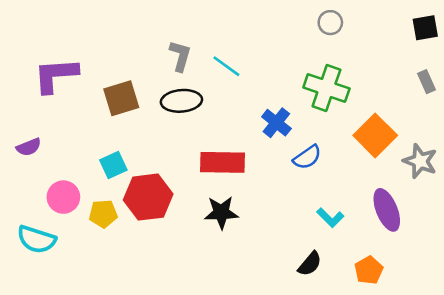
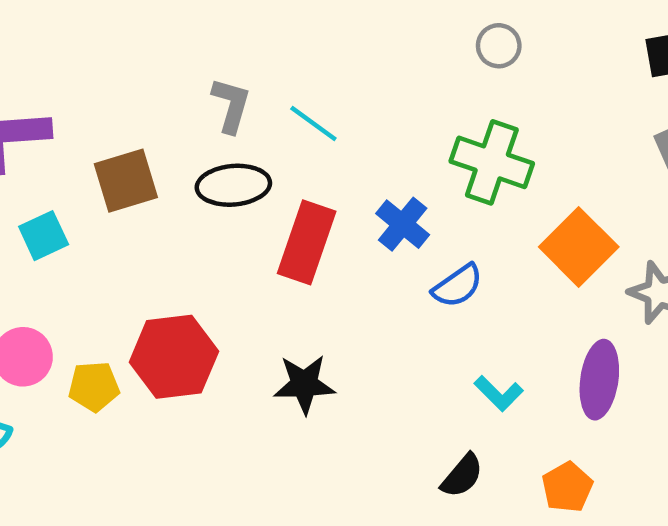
red rectangle: (223, 162) -> (307, 242), moved, turned -72
cyan square: (113, 165) -> (44, 236), moved
purple ellipse: (387, 210) -> (599, 380), turned 30

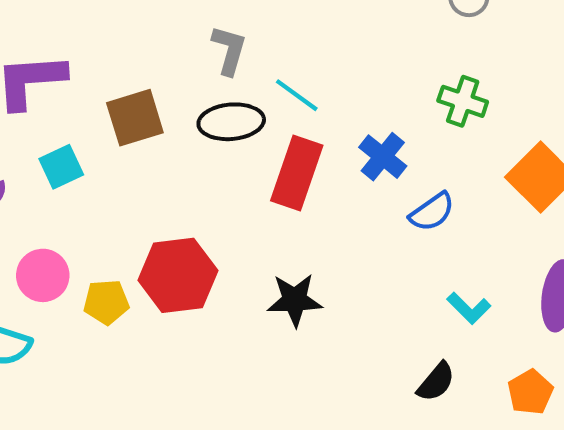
cyan line: (313, 123) -> (297, 95), moved
green cross: (492, 162) -> (463, 101), size x0.7

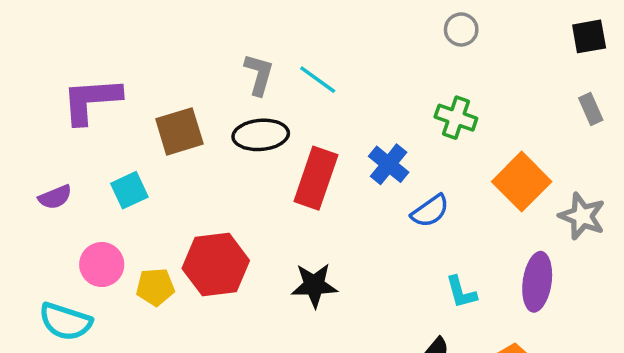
cyan line: (297, 95) -> (318, 80), moved
cyan square: (61, 167) -> (129, 190), moved
cyan L-shape: (469, 308) -> (461, 292), turned 30

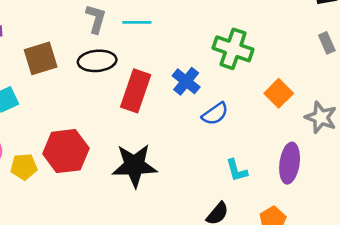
cyan line: (318, 80) -> (137, 22), turned -36
green cross: (456, 118) -> (233, 49), size x1.4
orange square: (522, 182) -> (279, 93), size x0.7
black star: (314, 285) -> (134, 165), size x1.4

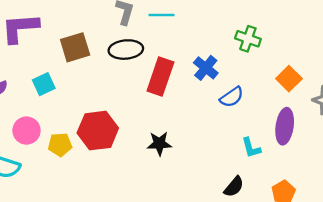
green cross: (233, 49) -> (248, 39), size x0.7
purple ellipse: (290, 163) -> (285, 126), moved
black star: (134, 165) -> (159, 143), size x0.6

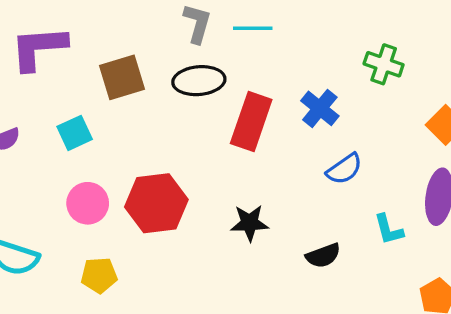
blue semicircle: (232, 97) -> (344, 169), moved
pink circle: (26, 131) -> (88, 203), moved
yellow pentagon: (60, 145) -> (99, 275), moved
black semicircle: (234, 187) -> (323, 256), moved, turned 30

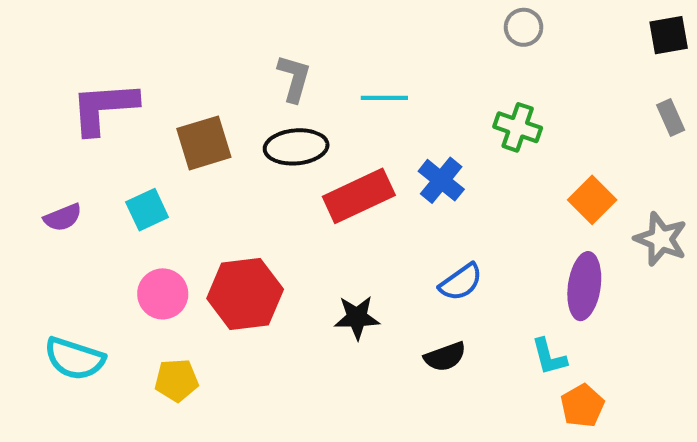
cyan line: (253, 28) -> (384, 98), moved
red rectangle: (251, 122) -> (359, 196), turned 46
blue semicircle: (344, 169) -> (461, 282), moved
cyan L-shape: (389, 229) -> (549, 357), moved

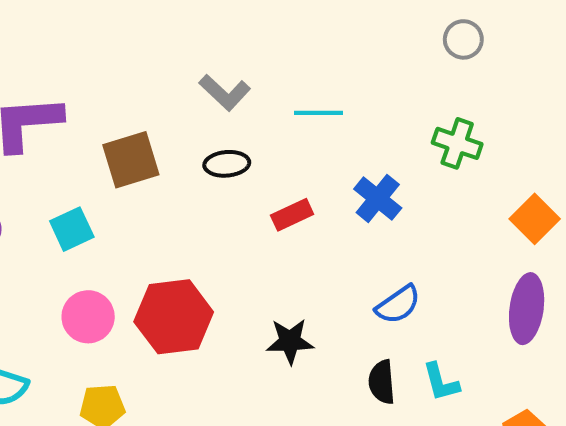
gray L-shape: (294, 78) -> (225, 92), turned 117
black ellipse: (296, 147) -> (227, 164), size x0.7
red rectangle: (359, 196) -> (292, 215), size x0.6
black semicircle: (445, 357) -> (382, 382), turned 105
cyan L-shape: (549, 357) -> (441, 382), moved

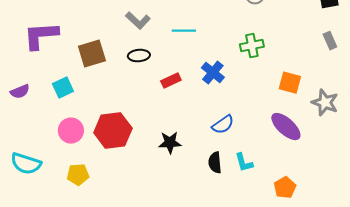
green cross: (457, 143) -> (252, 46), turned -30
orange square: (535, 219) -> (290, 83), turned -30
purple ellipse: (527, 309) -> (286, 127), turned -56

